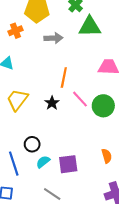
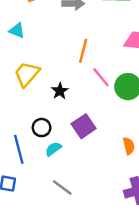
black star: (52, 103) -> (60, 91), moved
purple square: (68, 164) -> (84, 126), moved, turned -30

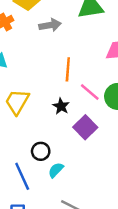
black star: (60, 91) -> (61, 106), moved
purple square: (84, 126) -> (85, 127), moved

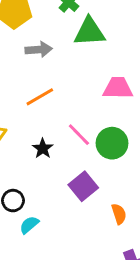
orange line: (68, 69) -> (40, 97), moved, turned 50
purple square: (85, 127) -> (83, 186), moved

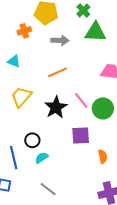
black star: (43, 149) -> (56, 107), size x1.6
purple square: (83, 186) -> (81, 135), turned 30

